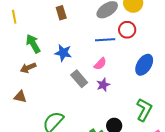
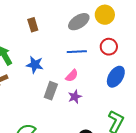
red circle: (127, 30) -> (109, 47), moved
gray rectangle: (79, 79) -> (51, 91), turned 60

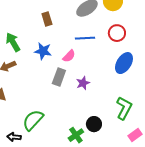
brown rectangle: (33, 25) -> (47, 19), moved
pink semicircle: (72, 76) -> (69, 56), moved

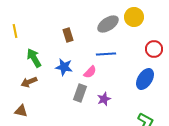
red circle: (117, 33) -> (154, 49), moved

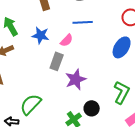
purple star: (104, 99) -> (76, 79), moved, size x1.5

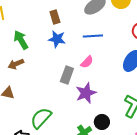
blue star: (41, 35) -> (57, 39), moved
pink semicircle: (67, 40) -> (87, 62), moved

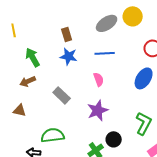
pink semicircle: (87, 62) -> (99, 79), turned -64
gray rectangle: (67, 75) -> (62, 95), moved, turned -66
green semicircle: (41, 118) -> (53, 135), turned 40

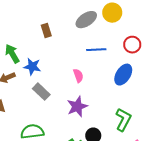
blue line: (105, 53) -> (96, 50), moved
blue star: (69, 56) -> (32, 67), moved

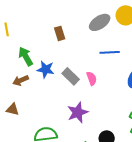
gray rectangle: (41, 92) -> (71, 76), moved
purple star: (77, 107) -> (78, 112), moved

